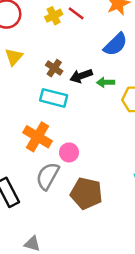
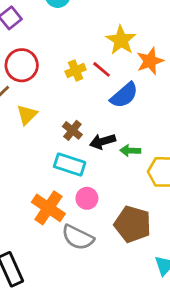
blue semicircle: (115, 44) -> (124, 95), moved
pink circle: (69, 152) -> (87, 198), moved
gray semicircle: (48, 176) -> (78, 237), moved, turned -96
brown pentagon: (86, 193) -> (133, 224), moved

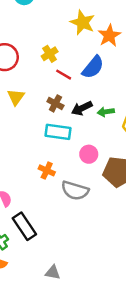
red line: (102, 69) -> (64, 75), moved
pink circle: (87, 198) -> (89, 154), moved
orange cross: (48, 208) -> (47, 170), size x0.6

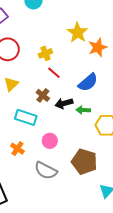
blue semicircle: (93, 67) -> (88, 82), moved
cyan rectangle: (58, 132) -> (26, 117), moved
pink circle: (89, 154) -> (50, 141), moved
orange cross: (47, 170) -> (17, 149), moved

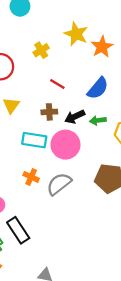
yellow cross: (45, 53) -> (41, 50), moved
brown cross: (43, 95) -> (49, 112), turned -32
pink circle: (50, 141) -> (65, 145), moved, size x1.6
gray semicircle: (46, 171) -> (59, 184), moved, turned 125

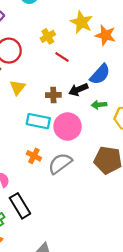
orange star: (102, 47) -> (105, 35), turned -30
red line: (57, 84) -> (62, 57), moved
black arrow: (75, 117) -> (78, 90), moved

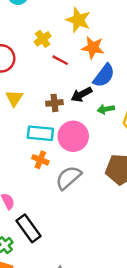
orange star: (105, 35) -> (93, 48), moved
orange cross: (34, 156) -> (40, 160), moved

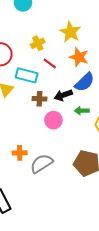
cyan rectangle: (40, 133) -> (27, 75), moved
pink circle: (73, 136) -> (53, 120), moved, size x0.7
orange cross: (40, 160) -> (20, 153), moved, turned -32

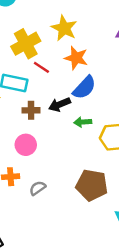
yellow cross: (38, 43) -> (26, 44), size x1.6
pink circle: (53, 120) -> (26, 145), moved
gray semicircle: (42, 163) -> (38, 188), size x0.6

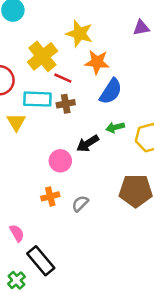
black arrow: (60, 105) -> (88, 143), moved
brown cross: (31, 110) -> (66, 104), moved

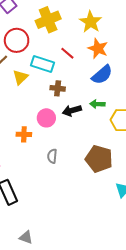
yellow cross: (42, 56) -> (48, 20), moved
brown cross: (66, 104) -> (58, 88), moved
orange cross: (50, 196) -> (24, 134), moved
gray semicircle: (80, 203) -> (52, 156), turned -56

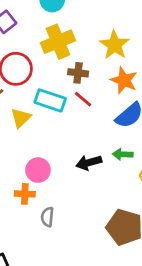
red line: (67, 53) -> (83, 99), moved
brown cross: (58, 88) -> (78, 73), moved
pink circle: (46, 118) -> (38, 170), moved
gray semicircle: (52, 156) -> (47, 217), moved

